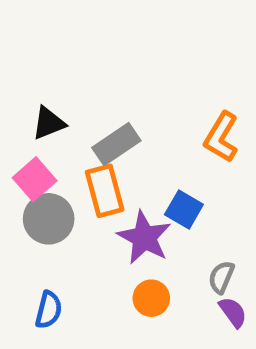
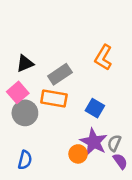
orange L-shape: (221, 137) -> (103, 57), moved
orange rectangle: (105, 191) -> (54, 98), turned -65
purple star: (144, 238) -> (94, 142), moved

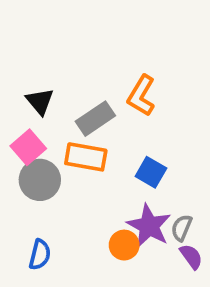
orange L-shape: (103, 57) -> (141, 96), moved
black triangle: (25, 63) -> (40, 101), turned -48

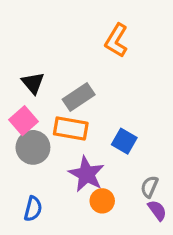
orange L-shape: (141, 96) -> (116, 40), moved
purple star: (149, 226) -> (86, 174), moved

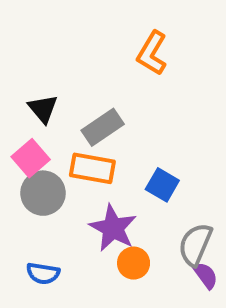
gray semicircle: (149, 187) -> (195, 245), size x1.5
blue semicircle: (33, 209) -> (43, 273), turned 85

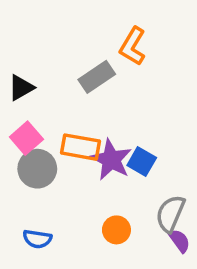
black triangle: (43, 109) -> (21, 88), moved, turned 40
gray rectangle: (103, 127) -> (97, 77), moved
purple star: (113, 228) -> (111, 160), moved

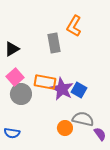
gray rectangle: (97, 77) -> (54, 43), turned -66
gray semicircle: (170, 214) -> (83, 119), moved, turned 80
blue semicircle: (37, 239) -> (12, 133), moved

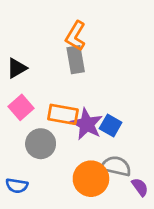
orange L-shape: (74, 26) -> (76, 36), moved
gray circle: (21, 94) -> (41, 144), moved
orange circle: (65, 128) -> (91, 179), size x1.6

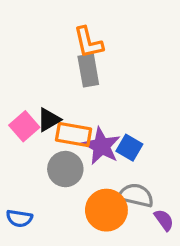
orange L-shape: (76, 36) -> (88, 42), turned -44
black triangle: (17, 68) -> (49, 120), moved
gray circle: (41, 144) -> (65, 169), moved

